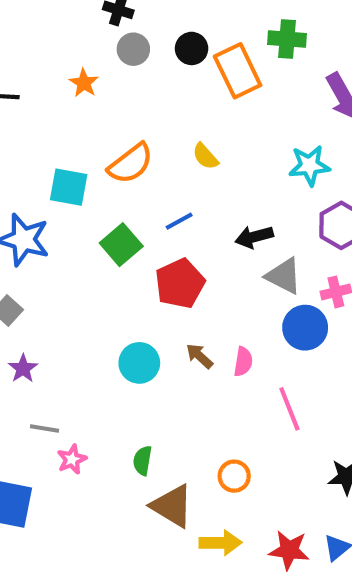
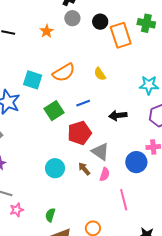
gray triangle: (284, 276) -> (100, 152), moved

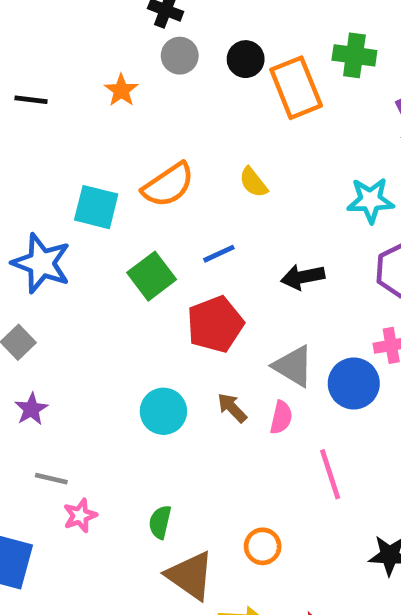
gray triangle: (100, 152) -> (293, 366), moved

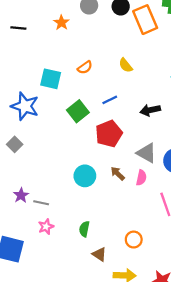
orange semicircle: (168, 185) -> (85, 67), size x0.6
purple star: (31, 409) -> (21, 195), moved
gray line: (51, 479) -> (41, 203), moved
brown triangle: (190, 576) -> (99, 254), size x0.6

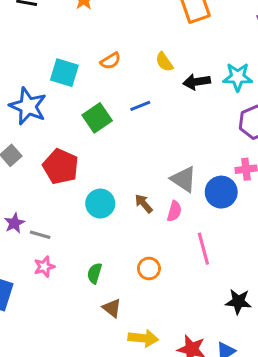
black arrow: (150, 110) -> (197, 82), moved
red pentagon: (109, 134) -> (61, 166), moved, turned -30
orange circle: (134, 240) -> (149, 268), moved

